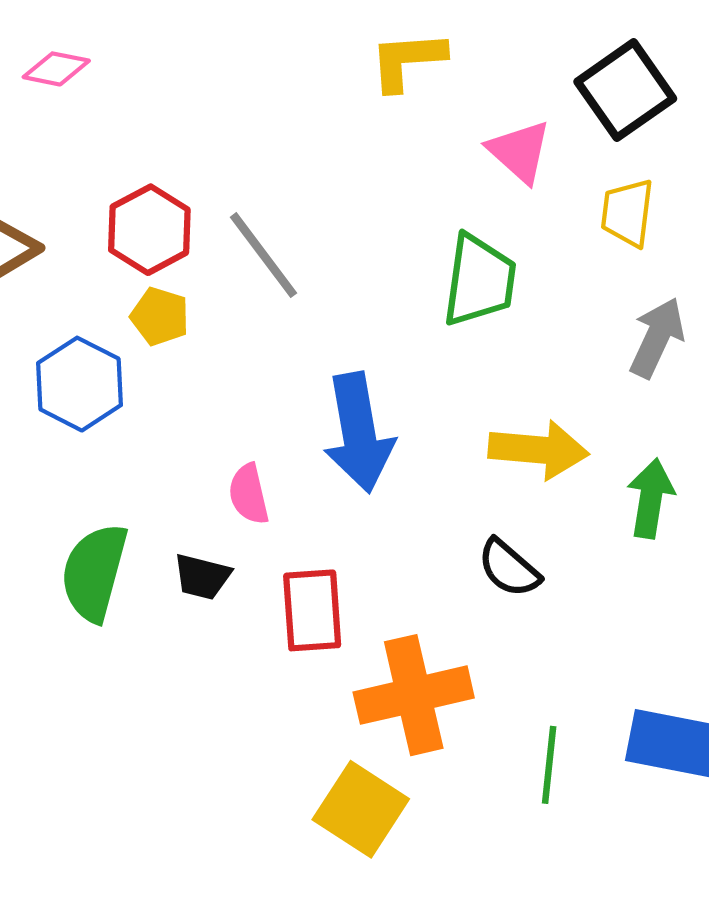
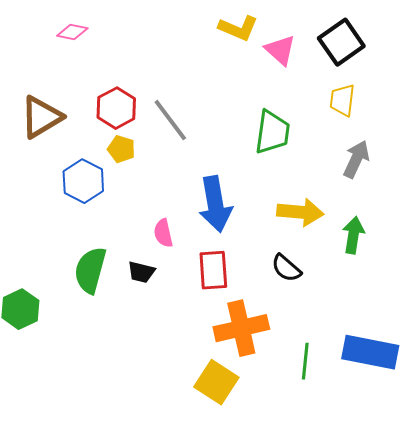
yellow L-shape: (407, 60) -> (238, 28), turned -153
pink triangle: (519, 151) -> (280, 50), moved
red rectangle: (312, 610) -> (213, 270), moved

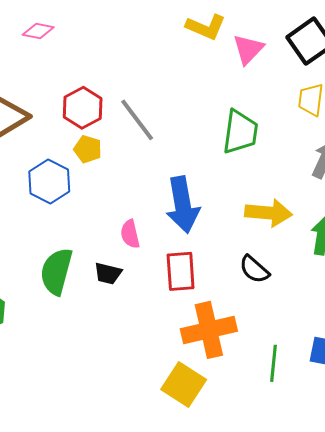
pink triangle: (280, 50) -> (248, 49), turned 32

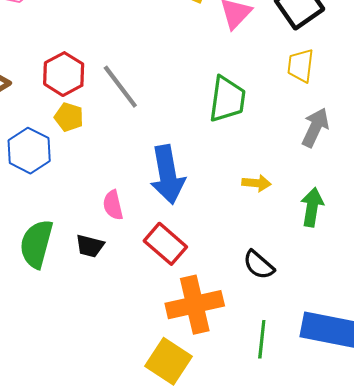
yellow arrow: (268, 213) -> (257, 183), size x0.6
black semicircle: (254, 269) -> (259, 265), moved
red rectangle: (181, 271) -> (165, 244), turned -45

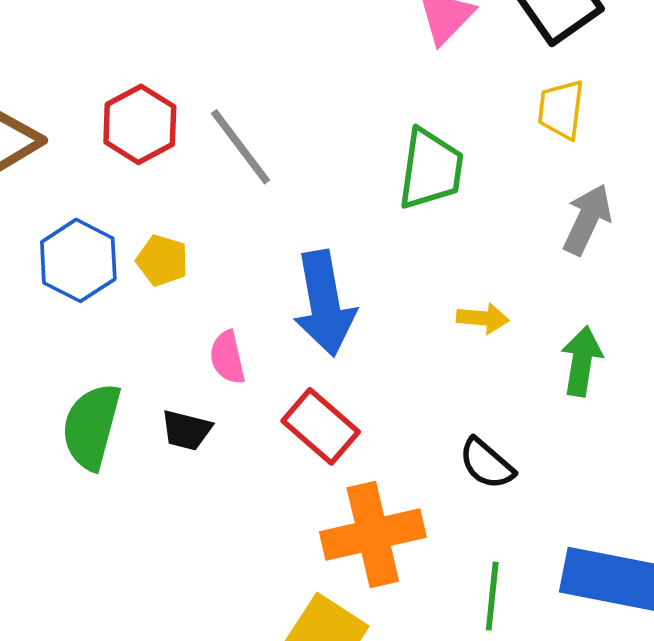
yellow pentagon: (69, 117) -> (162, 260), moved

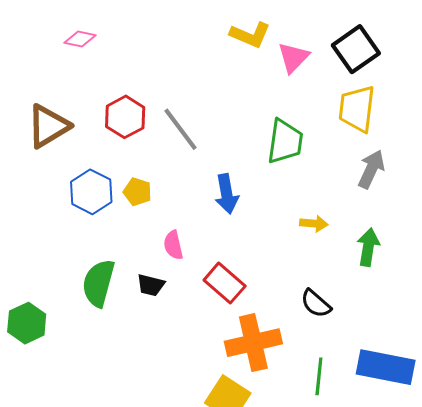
yellow trapezoid: (561, 109) -> (357, 109), size x1.4
blue arrow: (324, 303) -> (227, 194), moved, size x0.7

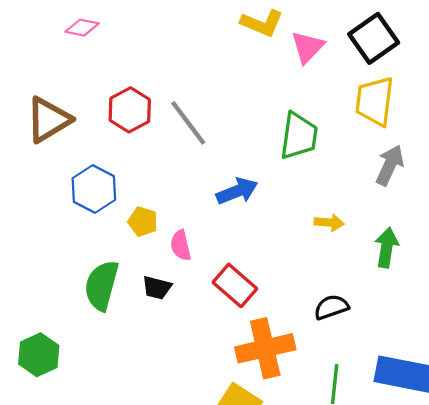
yellow pentagon: (137, 192) -> (143, 222), moved
blue arrow: (227, 194) -> (237, 191), turned -102
black semicircle: (316, 304) -> (331, 307), turned 120
green hexagon: (27, 323) -> (39, 355), moved

